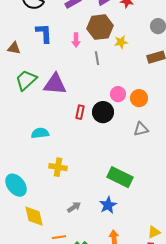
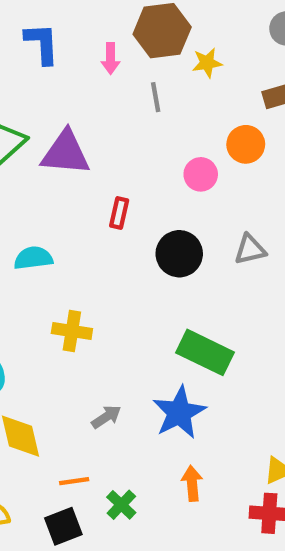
orange circle: (139, 98) -> (246, 144), moved
black circle: (103, 112) -> (179, 254), moved
blue star: (108, 205) -> (179, 413), size x1.4

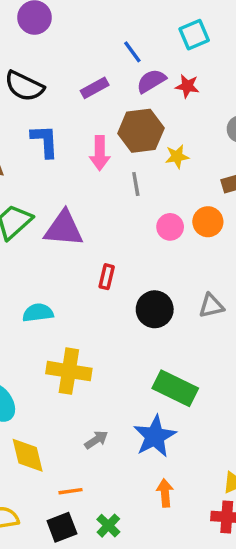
pink arrow: (111, 58) -> (100, 153), size x1.4
pink circle: (201, 174) -> (170, 227), moved
yellow cross: (72, 331) -> (69, 371), size x1.4
green cross: (121, 505) -> (108, 526), moved

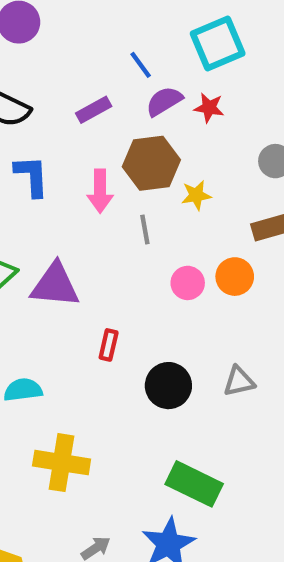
cyan square: (194, 35) -> (218, 43), size x1.4

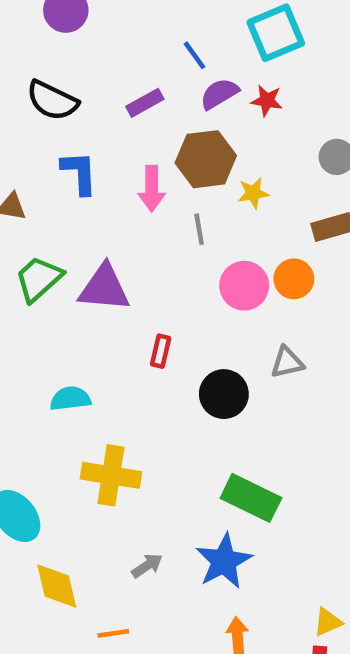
pink circle: (188, 283) -> (244, 286), size x1.4
gray triangle: (239, 381) -> (287, 362), moved

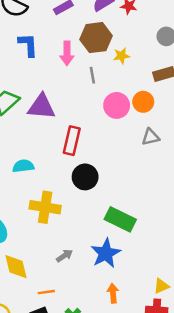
red rectangle: (161, 351) -> (72, 141), size x1.6
gray triangle: (287, 362) -> (151, 137), moved
black circle: (224, 394) -> (85, 177), moved

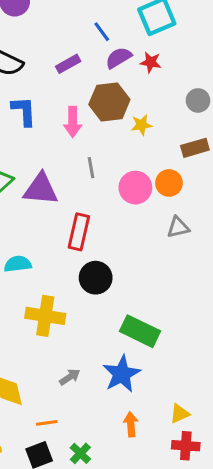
gray line: (92, 75) -> (91, 168), moved
yellow triangle: (161, 286) -> (180, 414), moved

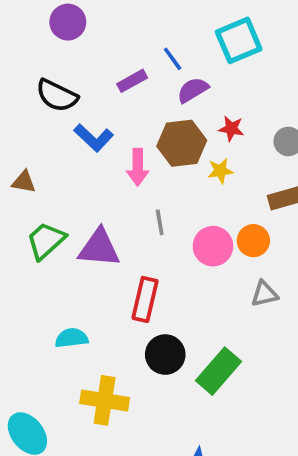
red star: (151, 62) -> (231, 129), moved
purple rectangle: (68, 64) -> (132, 81), moved
blue L-shape: (24, 111) -> (94, 138), moved, turned 136
green rectangle: (140, 331) -> (218, 371), moved, turned -75

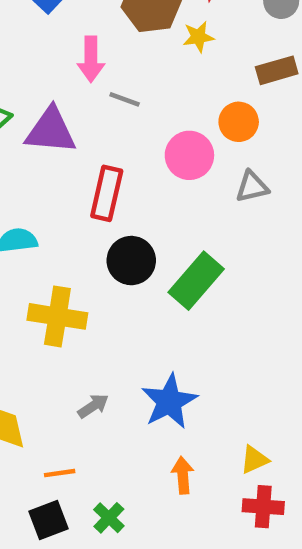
pink arrow: (138, 167) -> (91, 59), moved
gray line: (160, 222) -> (125, 99), turned -60
pink circle: (213, 246) -> (189, 155), moved

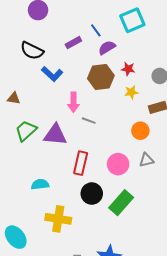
yellow star: (198, 37) -> (131, 92), moved
pink circle: (189, 155) -> (118, 164), moved

